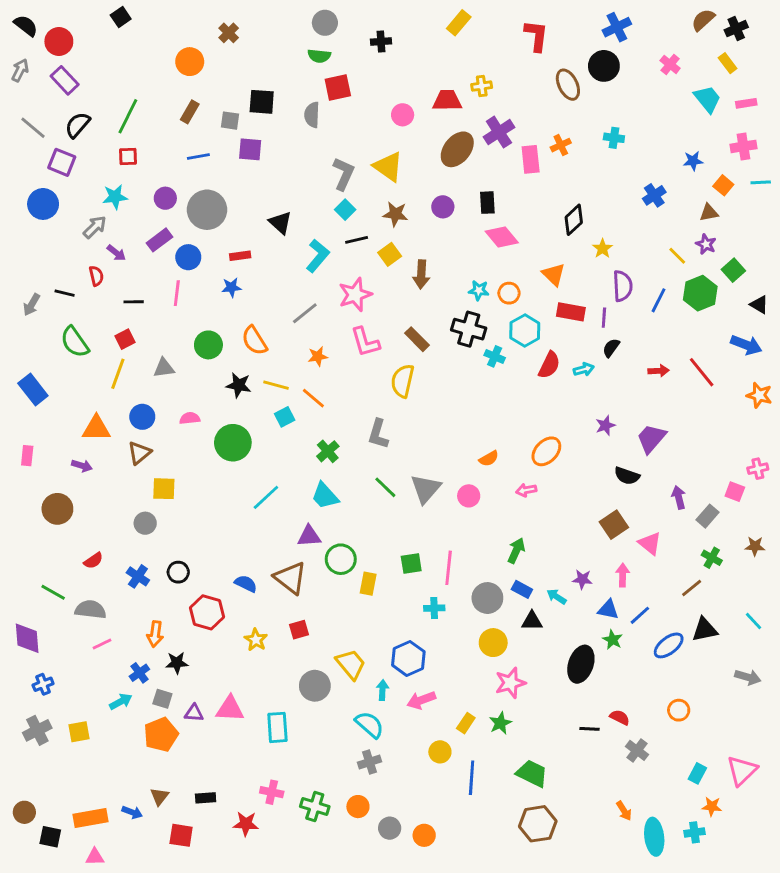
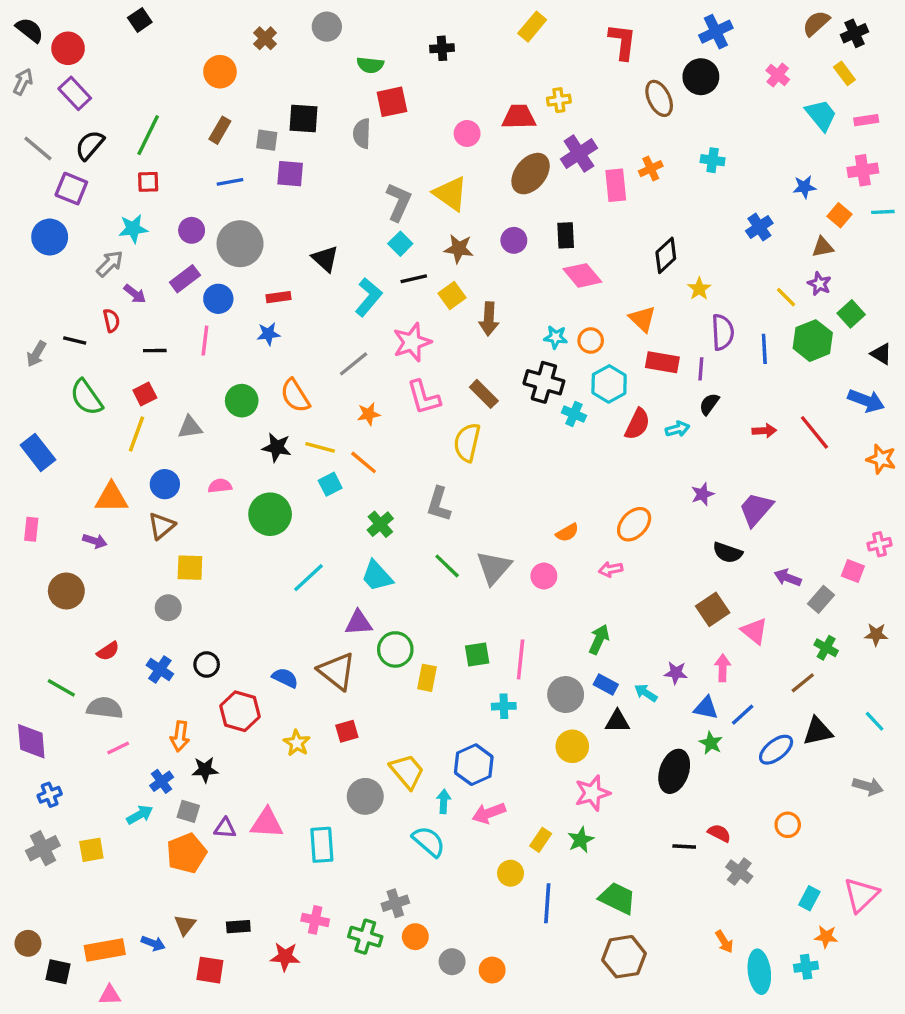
gray circle: (325, 23) -> (327, 27), moved
blue line: (659, 300) -> (764, 349), turned -30
purple arrow: (679, 497) -> (788, 578), turned -55
gray cross: (369, 762) -> (395, 903), moved

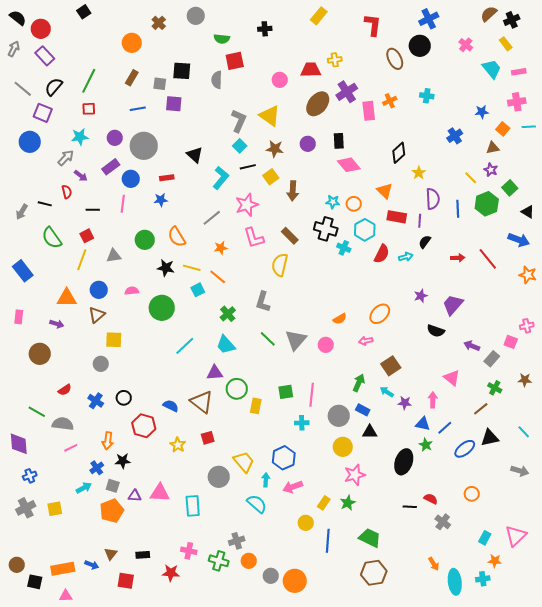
brown square: (713, 609) -> (391, 366), moved
cyan arrow: (646, 693) -> (387, 392), moved
orange circle: (492, 970) -> (295, 581), size x1.5

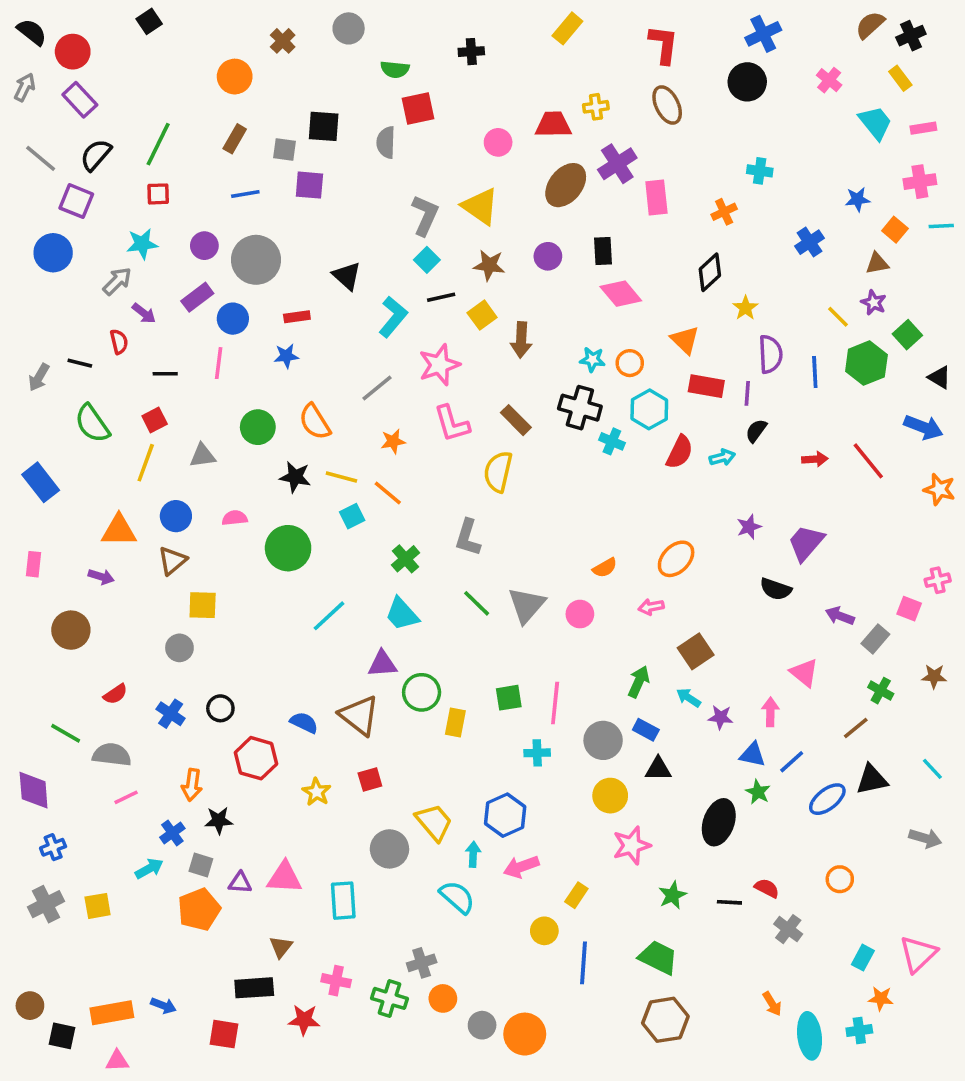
brown ellipse: (395, 59) -> (667, 105), moved
orange cross: (390, 101) -> (724, 212), moved
green star: (348, 503) -> (672, 895), moved
brown triangle: (111, 554) -> (281, 947), moved
black rectangle: (143, 555) -> (254, 988), size x1.5

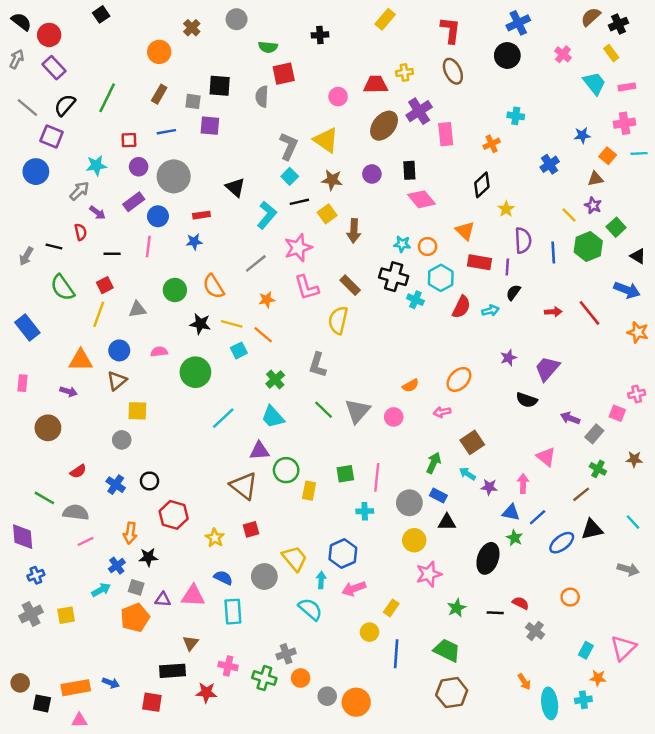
red square: (158, 194) -> (129, 140), moved
blue semicircle: (304, 723) -> (223, 578), moved

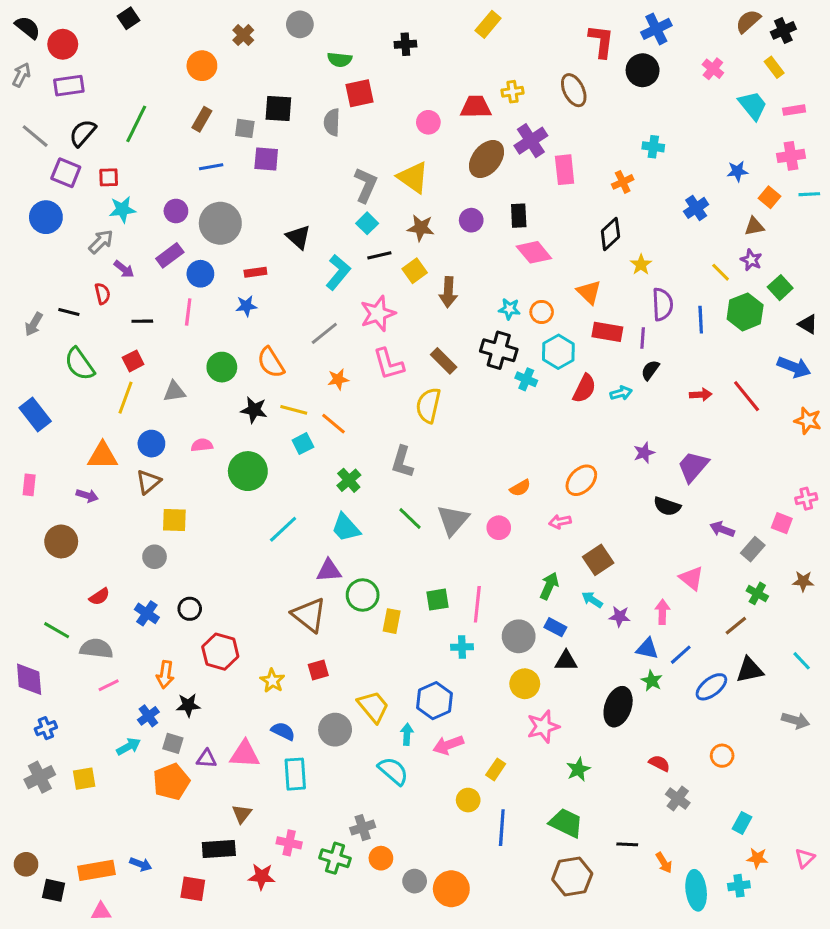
red L-shape: (450, 30) -> (601, 41), moved
purple rectangle: (54, 68) -> (69, 86), turned -55
red square: (129, 140) -> (109, 177), moved
black line: (495, 613) -> (627, 844), moved
pink triangle: (623, 648) -> (805, 858), moved, size x0.6

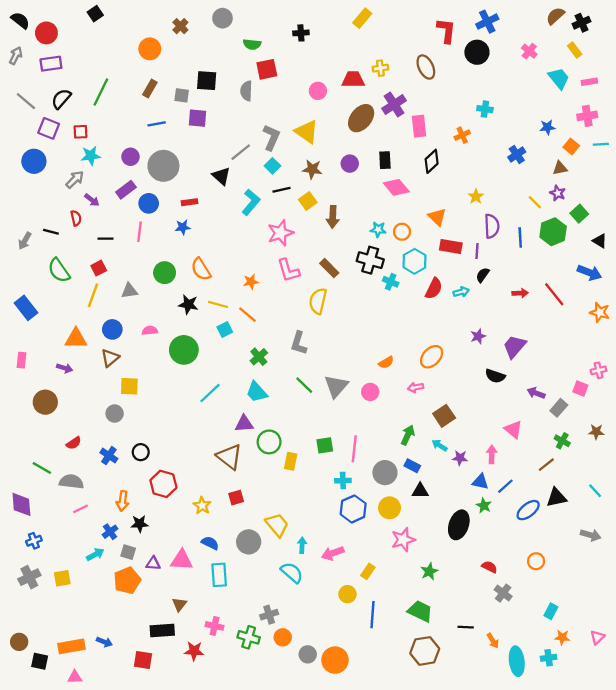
black diamond: (610, 234) -> (432, 161), moved
gray line: (324, 333) -> (241, 152), moved
blue hexagon: (434, 701) -> (353, 509), moved

